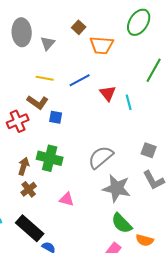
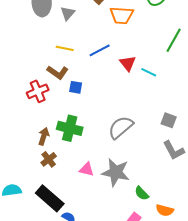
cyan line: (129, 102) -> (149, 72), turned -49
gray star: (117, 188) -> (116, 172), moved
green semicircle: (122, 223) -> (142, 193), size x0.7

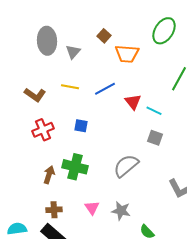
brown L-shape: (58, 72) -> (35, 95), moved
gray square: (169, 120) -> (155, 138), moved
brown cross: (49, 159) -> (54, 210), moved, turned 35
pink triangle: (87, 169) -> (92, 208), turned 42
gray star: (116, 172) -> (121, 211), size x0.7

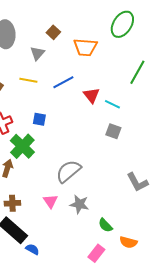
brown square: (104, 36) -> (53, 32), moved
gray triangle: (73, 52) -> (37, 53), moved
gray semicircle: (126, 166) -> (68, 171), moved
green cross: (75, 167) -> (22, 146), moved, turned 30

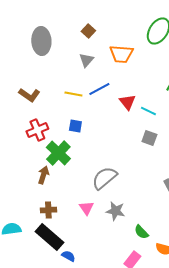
brown square: (53, 32) -> (88, 31), moved
gray triangle: (37, 53) -> (86, 60), moved
yellow line: (28, 80) -> (73, 94), moved

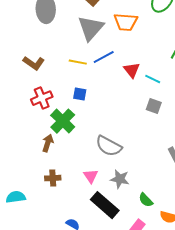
gray triangle: (86, 60) -> (91, 28), size x1.8
gray semicircle: (104, 178) -> (109, 146), turned -112
black rectangle: (49, 237) -> (105, 205), moved

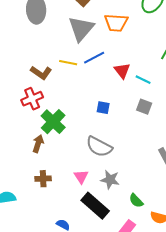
brown L-shape: (34, 63) -> (41, 73), moved
blue square: (80, 94) -> (103, 108), moved

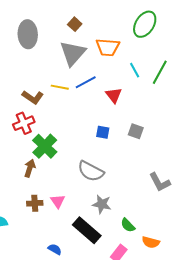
cyan line: (143, 80) -> (135, 70), moved, turned 35
blue square: (103, 108) -> (103, 132), moved
pink triangle: (81, 177) -> (58, 201), moved

